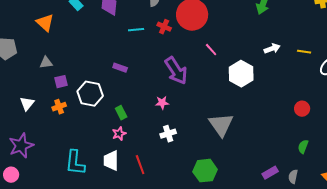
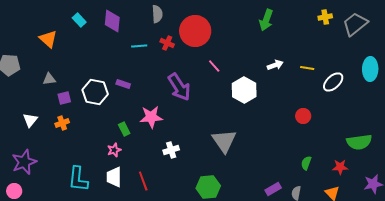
white hexagon: (90, 94) -> (95, 92), moved
pink star: (162, 103) -> (151, 117), moved, size x1.6
red circle: (302, 109) -> (303, 116), moved
pink star: (119, 134) -> (114, 150), moved

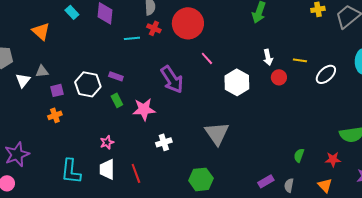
red cross: (167, 43) -> (154, 28), moved
white arrow: (275, 65) -> (268, 57), turned 98
red circle: (303, 116) -> (279, 77), moved
white triangle: (30, 120) -> (23, 80), moved
green rectangle: (124, 129) -> (117, 100), moved

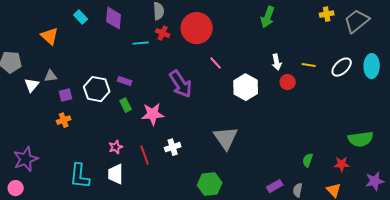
white ellipse: (326, 74) -> (342, 67), moved
red line: (136, 173) -> (145, 155), moved

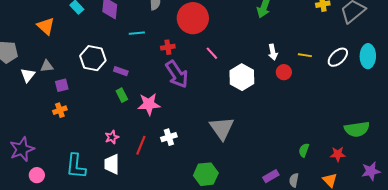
red cross: (163, 33) -> (168, 47), moved, turned -32
white hexagon: (97, 89) -> (93, 58), moved
red line: (145, 155) -> (141, 145), turned 42
pink circle: (16, 188) -> (37, 175), moved

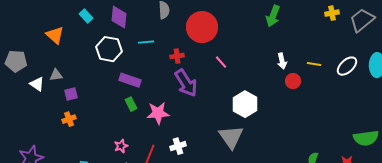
white hexagon: (93, 58) -> (109, 49), moved
purple rectangle: (121, 71) -> (130, 80), size x1.5
white triangle: (28, 75) -> (37, 84), turned -35
white hexagon: (242, 77) -> (245, 104), moved

